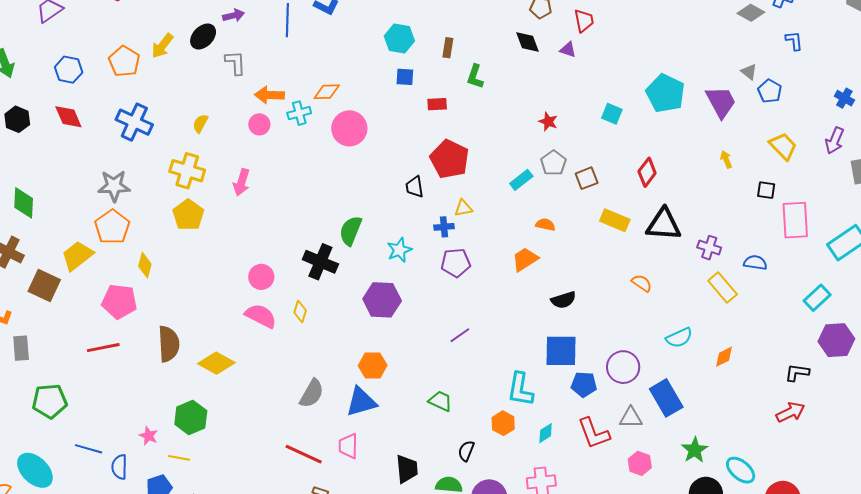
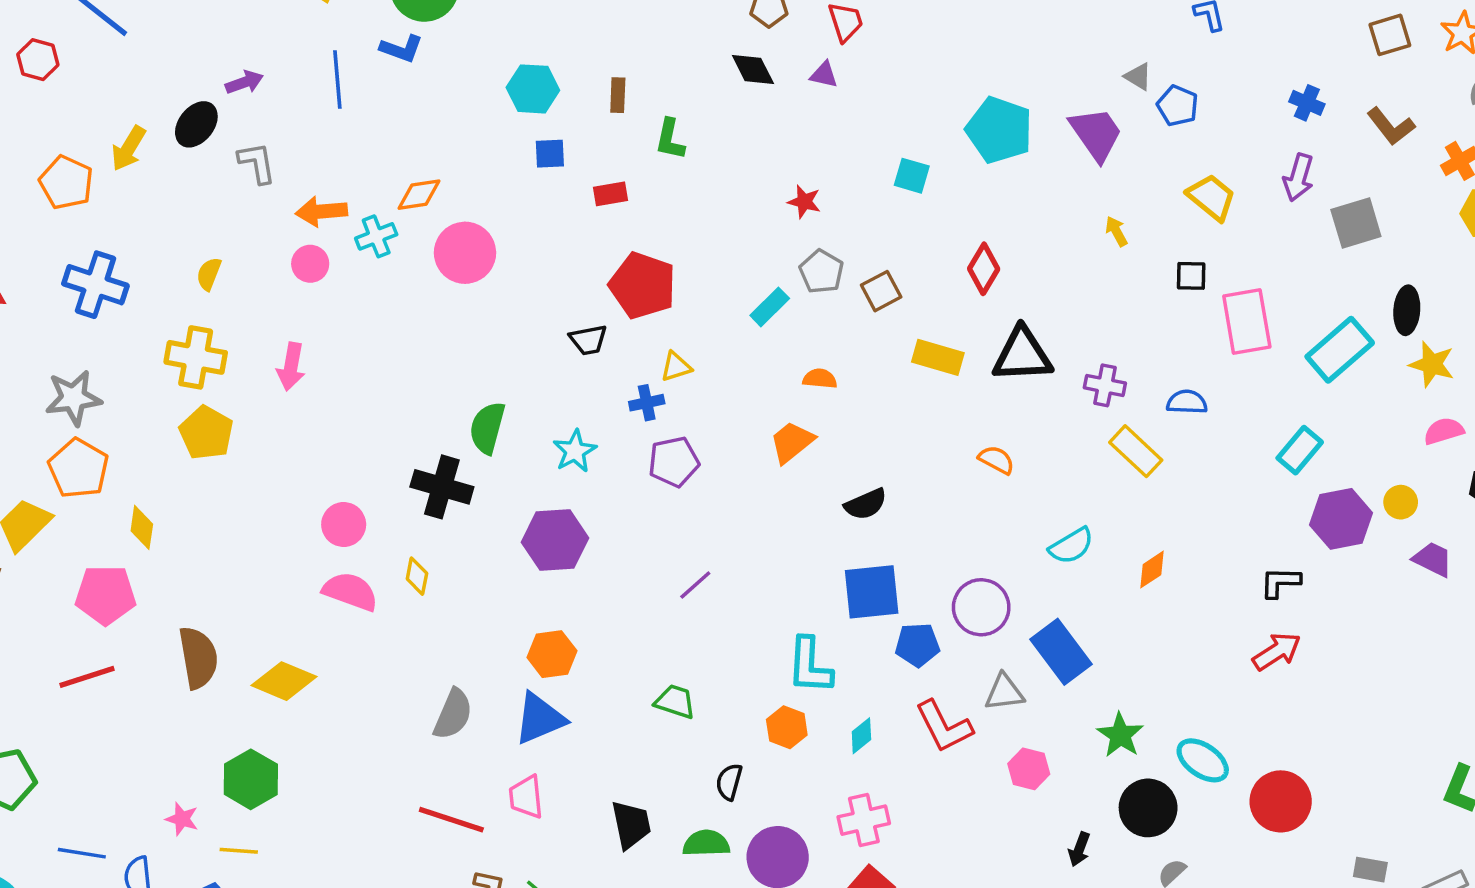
black trapezoid: (415, 187) -> (588, 340), turned -85

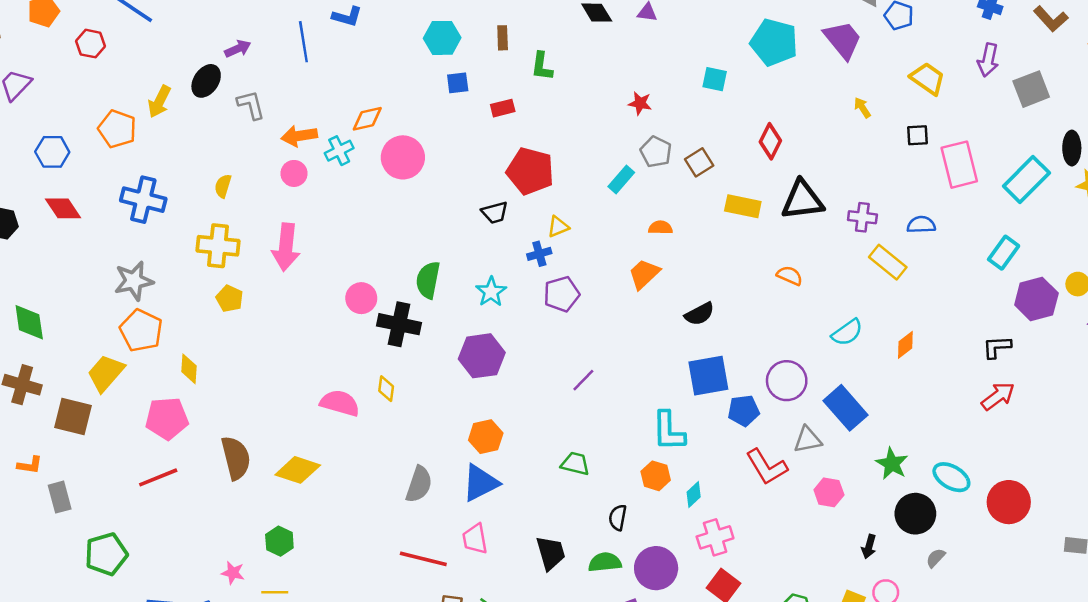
pink arrow: (291, 367) -> (286, 247), size x1.4
yellow pentagon: (206, 433) -> (230, 299), size x0.7
pink circle: (344, 525) -> (361, 298), moved
cyan diamond: (861, 736) -> (694, 494), moved
green hexagon: (251, 779) -> (279, 541), size x0.7

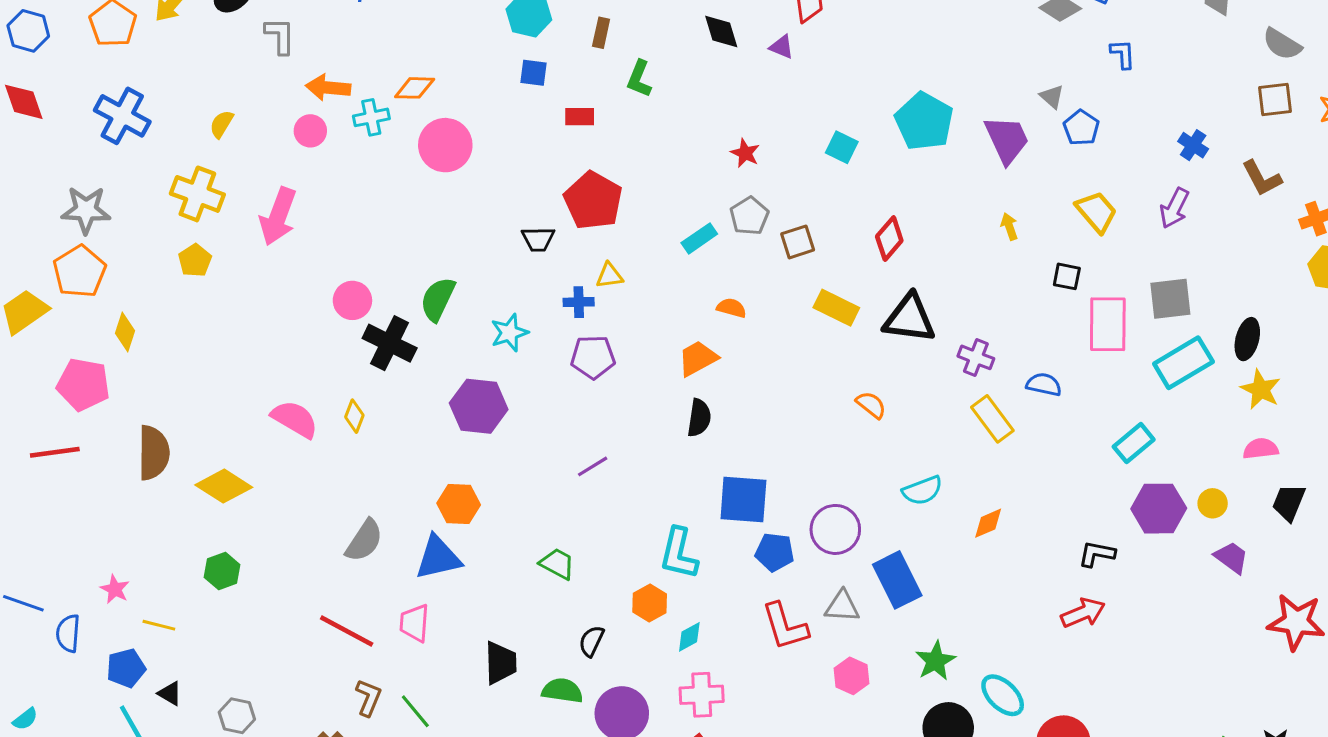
gray square: (1031, 89) -> (1170, 299), moved
black semicircle: (700, 314) -> (699, 418), moved, turned -68
green hexagon: (279, 541) -> (222, 571), moved

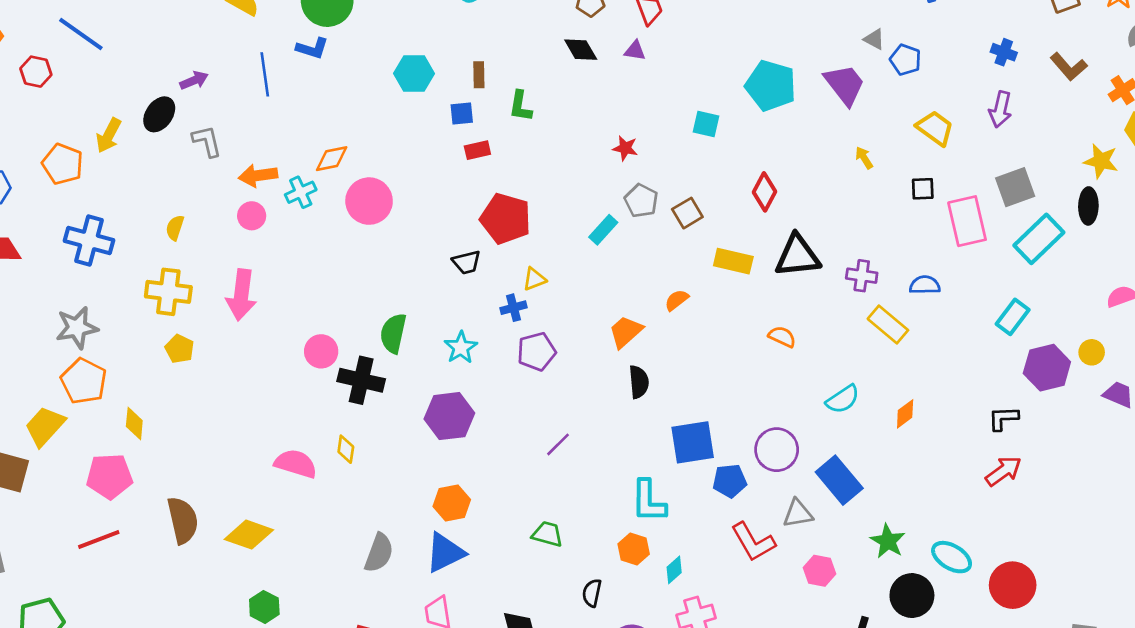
blue square: (534, 73) -> (462, 113), moved
orange semicircle: (731, 308) -> (677, 300), moved, turned -40
yellow star: (1261, 389) -> (1101, 161), moved

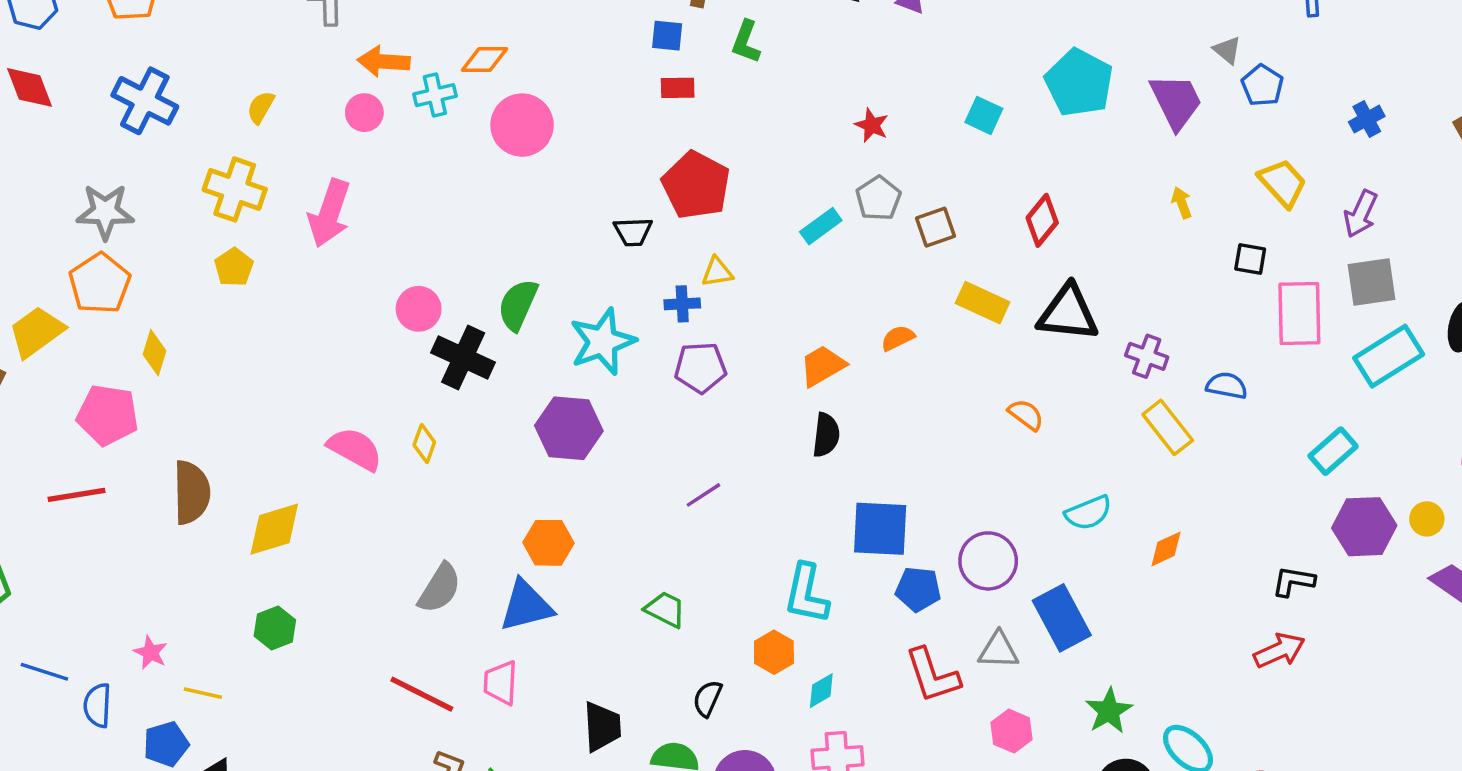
blue cross: (1004, 52) -> (1367, 119), moved, turned 30
purple arrow: (1000, 109) -> (1361, 214), moved
cyan star: (461, 347) -> (602, 342), size x1.5
yellow diamond: (249, 535) -> (274, 529), turned -48

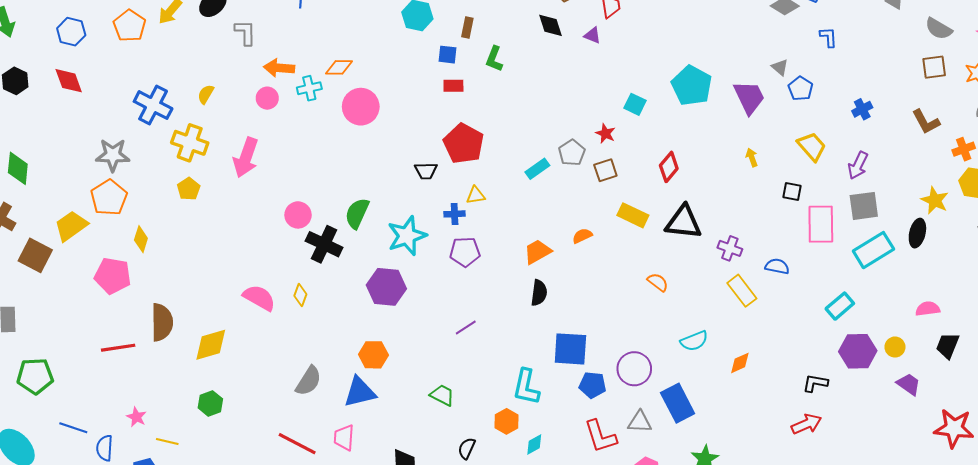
blue cross: (145, 101) -> (153, 105), moved
red star: (872, 125) -> (605, 133), moved
red line: (76, 495) -> (118, 348), moved

